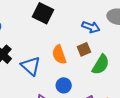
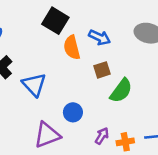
blue arrow: (91, 27) -> (100, 37), moved
orange semicircle: (59, 55) -> (72, 48), moved

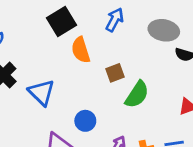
black square: (55, 21) -> (61, 21), turned 30
blue arrow: (100, 37) -> (115, 20), moved, turned -85

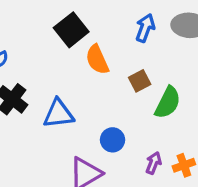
blue arrow: (115, 20) -> (145, 28), moved
blue triangle: (41, 93) -> (58, 114), turned -44

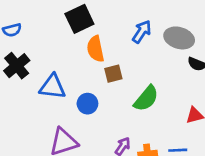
brown square: (140, 81) -> (113, 74), moved
blue circle: (113, 140) -> (87, 104), moved

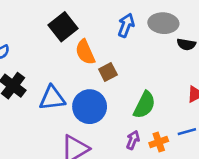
green semicircle: (146, 98) -> (144, 105), moved
blue circle: (87, 104) -> (90, 107), size x1.6

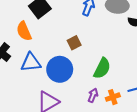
orange semicircle: (85, 52) -> (24, 31), moved

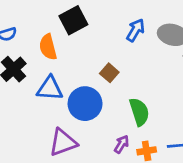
brown square: (74, 43) -> (109, 73), turned -32
green semicircle: (102, 68) -> (139, 112), turned -55

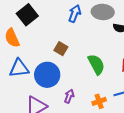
green semicircle: (139, 112) -> (96, 64), moved
purple arrow: (122, 144) -> (69, 96), moved

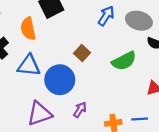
green semicircle: (96, 64) -> (124, 61), moved, turned 80

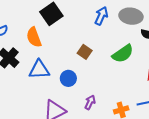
blue circle: (60, 80) -> (68, 78), size x0.6

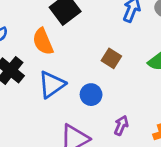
blue triangle: (39, 70) -> (52, 85), turned -30

